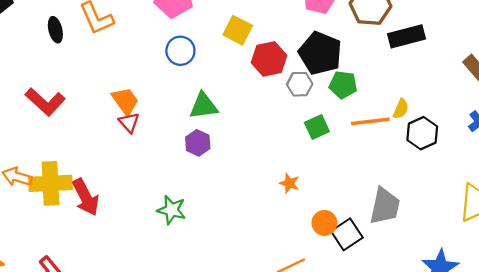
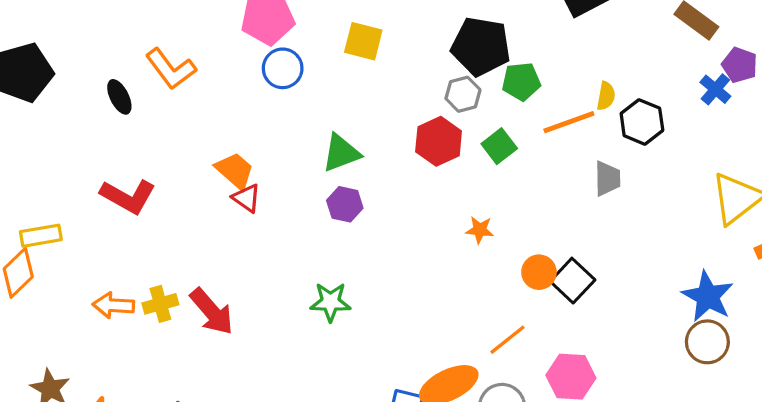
blue circle: (180, 51) -> (283, 68), moved
red hexagon: (269, 59) -> (439, 141), moved
yellow cross: (51, 183) -> (160, 304), size x0.6
gray trapezoid: (385, 206) -> (607, 179), moved, size x0.7

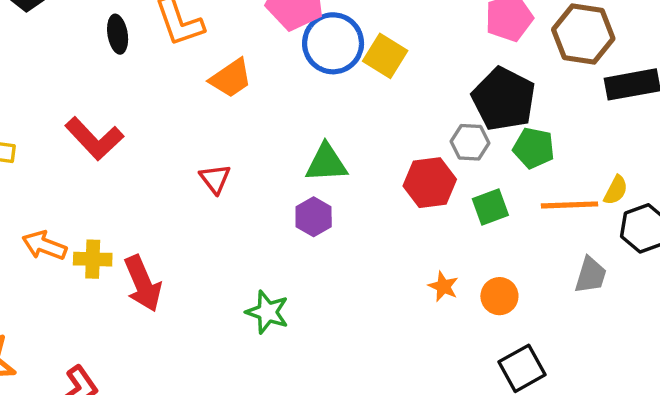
blue circle: (283, 68) -> (333, 43), moved, size x1.4
orange trapezoid: (235, 171) -> (231, 78), moved, turned 87
orange circle: (539, 272) -> (499, 296), moved

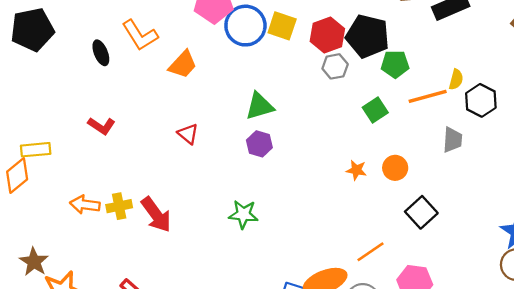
red L-shape: (94, 139) -> (102, 126), size x0.7
gray hexagon: (470, 142) -> (335, 66), moved
red hexagon: (430, 183) -> (327, 35), moved

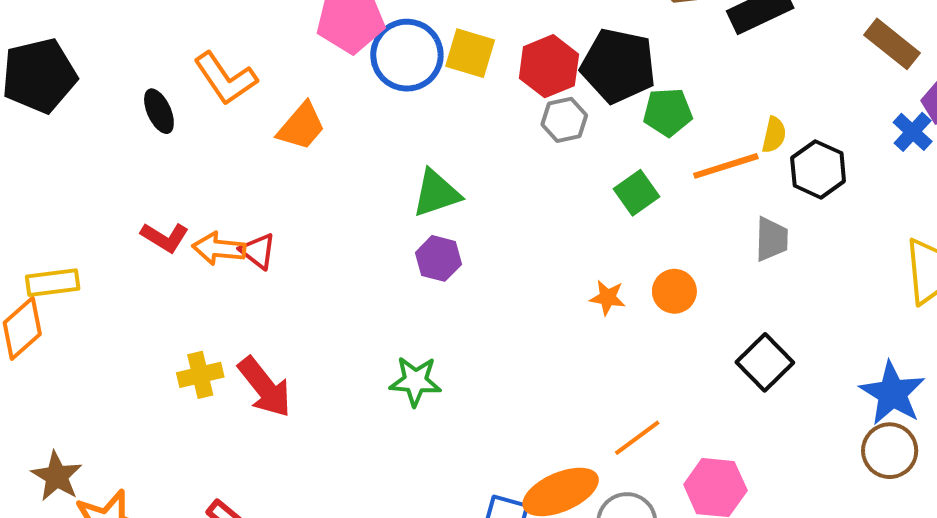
red triangle: (188, 134) -> (258, 251), moved
orange arrow: (85, 205) -> (219, 249), moved
black square: (421, 212) -> (765, 362), moved

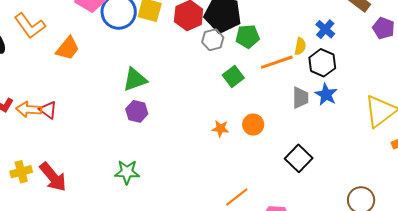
gray hexagon: (564, 120) -> (213, 40), moved
blue cross: (913, 132) -> (325, 29), moved
blue star: (892, 393) -> (326, 95), moved, size x0.7

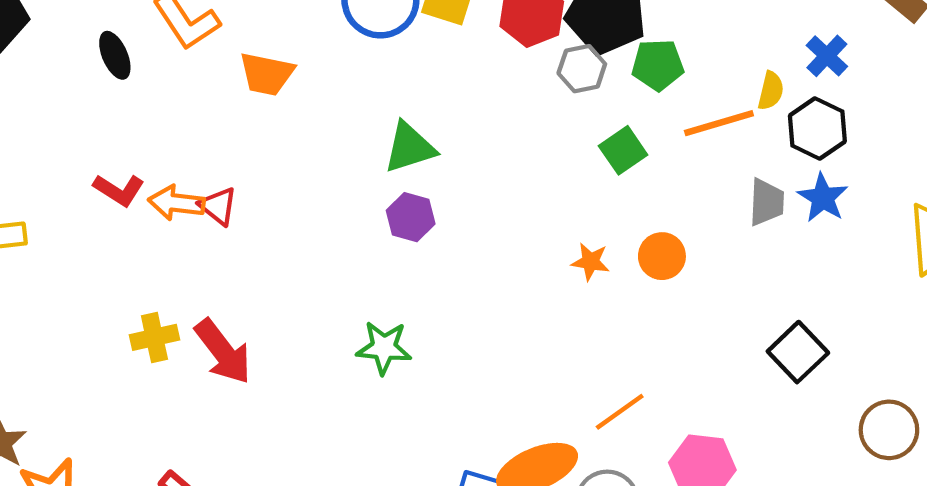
orange trapezoid: (68, 48) -> (267, 74), turned 60
black square: (299, 158) -> (798, 352), moved

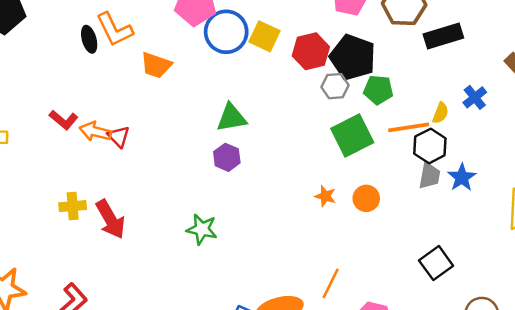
black ellipse: (115, 55) -> (89, 39), moved
black hexagon: (817, 128) -> (430, 146), moved
green square: (623, 150) -> (352, 135), size x1.6
orange line: (620, 412) -> (331, 283), turned -36

